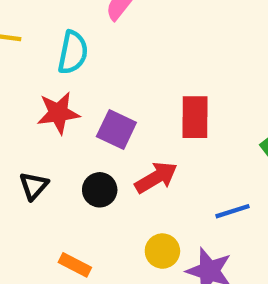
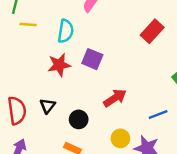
red rectangle: (195, 117) -> (152, 31), moved, turned 45
purple square: (116, 130) -> (92, 59), moved
black circle: (100, 190) -> (79, 119), moved

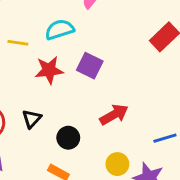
yellow line: (28, 24) -> (18, 43), moved
cyan semicircle: (66, 31) -> (60, 30), turned -120

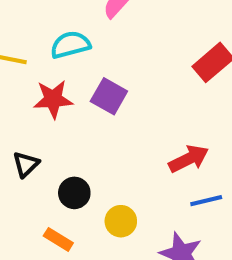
red arrow: (114, 115) -> (189, 159), moved
yellow circle: (117, 164) -> (121, 221), moved

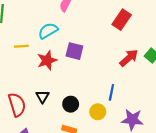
red arrow: (189, 159) -> (129, 58), moved
blue line: (206, 201) -> (111, 92), moved, turned -49

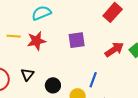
yellow line: (21, 46) -> (14, 36), moved
purple square: (74, 51) -> (77, 40), moved, turned -30

